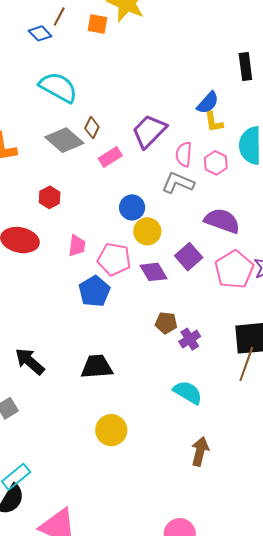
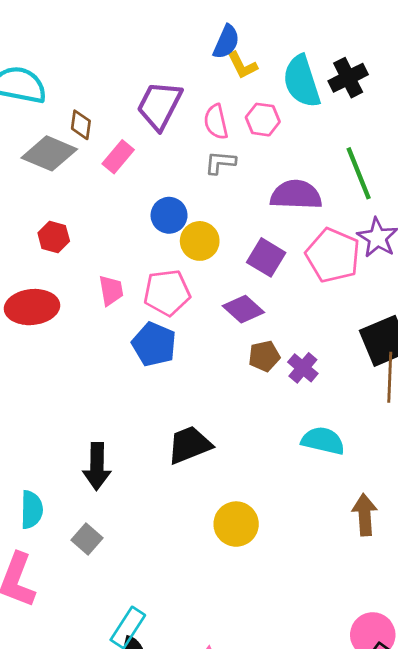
gray L-shape: (178, 183) -> (220, 163), size x0.7
purple diamond: (154, 272) -> (243, 309), moved
black arrow: (30, 361) -> (97, 466), turned -112

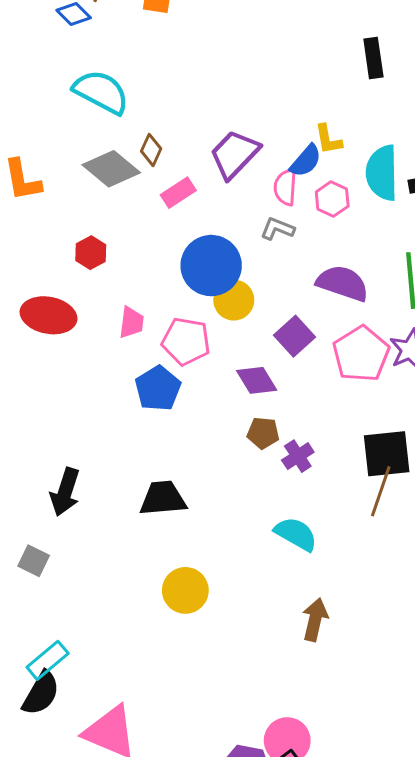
blue semicircle: (226, 42) -> (306, 161), moved
blue circle: (169, 215) -> (211, 266), size x1.6
gray square: (87, 539) -> (34, 561), turned -32

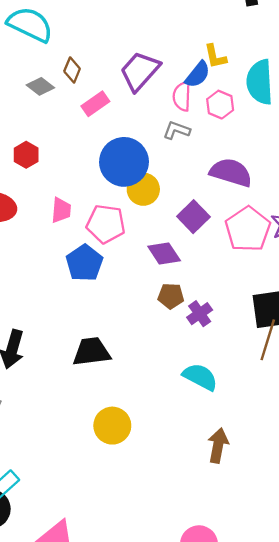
gray diamond: (111, 169) -> (40, 86), size x0.6

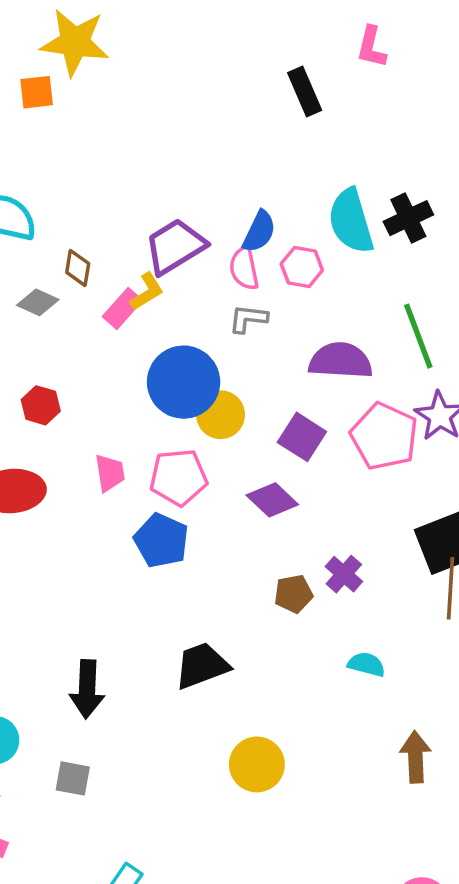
yellow L-shape: (215, 56) -> (147, 292), moved, turned -96
purple trapezoid: (140, 71) -> (175, 246), turned 30
brown pentagon: (171, 296) -> (294, 594), moved
cyan semicircle: (200, 377) -> (366, 664), size x0.7

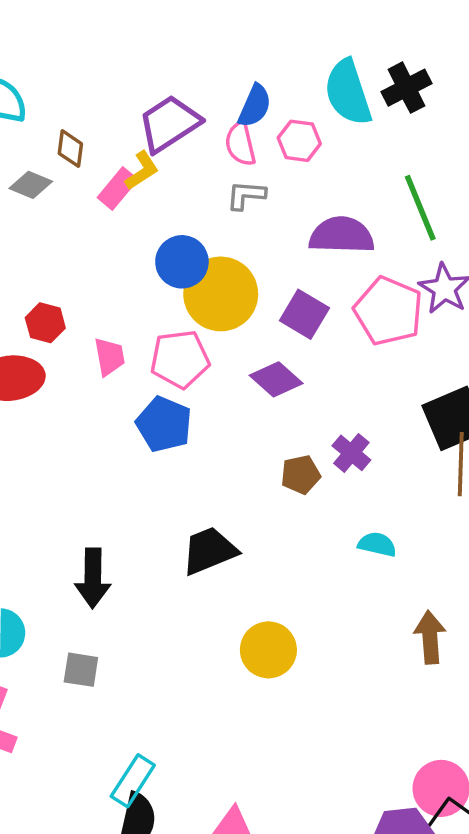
blue circle: (184, 382) -> (182, 262), size x0.7
red hexagon: (41, 405) -> (45, 323), moved
yellow circle: (221, 415) -> (221, 294), size x1.5

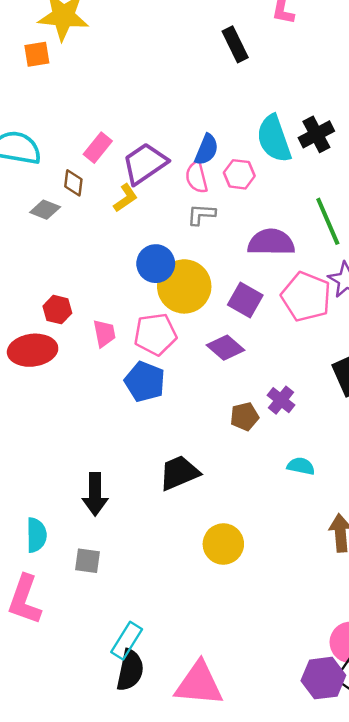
pink rectangle: (118, 188) -> (98, 148), moved

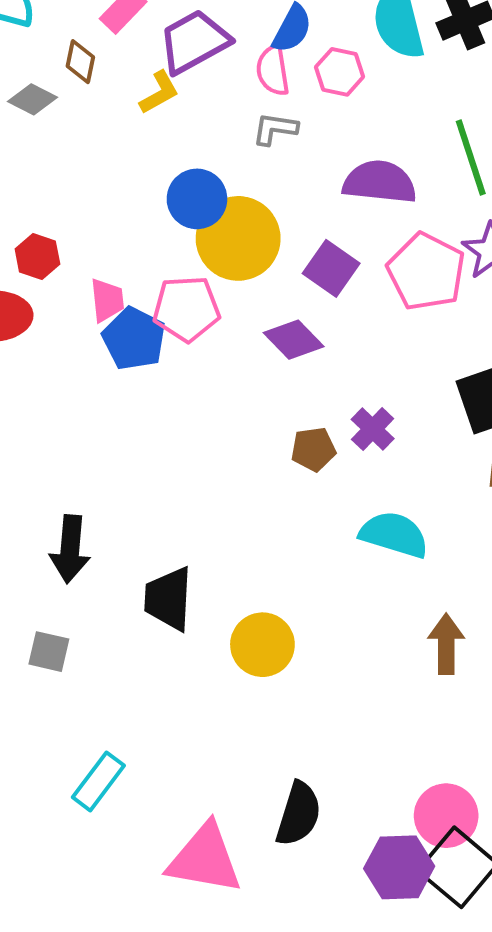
blue pentagon: (145, 382) -> (134, 339), moved
cyan semicircle: (301, 466) -> (394, 535), size x1.6
black trapezoid: (179, 473) -> (168, 599), moved, turned -69
black semicircle: (130, 670) -> (299, 814), moved

